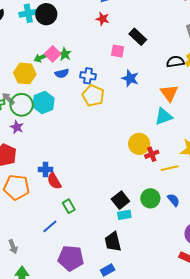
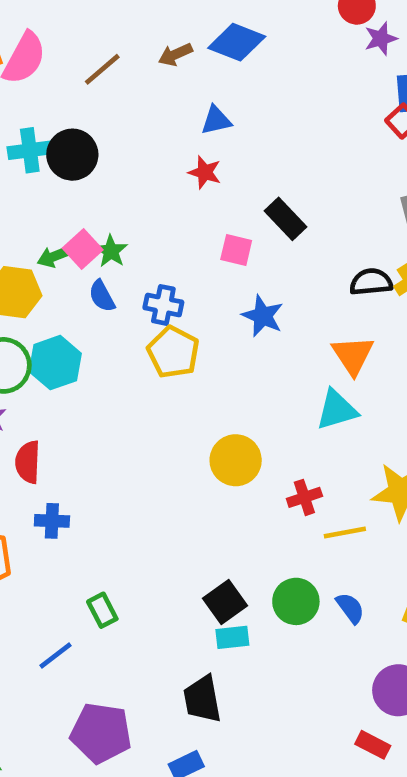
blue semicircle: (62, 73) -> (102, 296), turned 72
yellow circle: (139, 144) -> (236, 460), moved
red semicircle: (54, 181) -> (28, 462), moved, turned 30

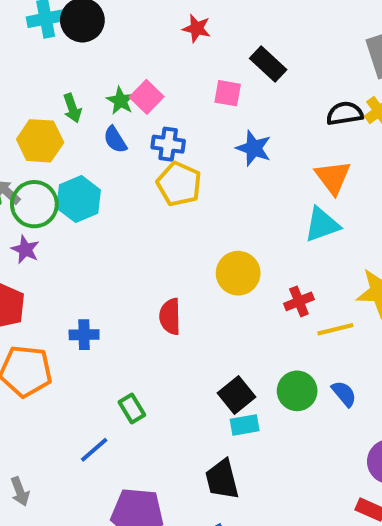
pink square: (83, 249) -> (147, 97), moved
green arrow: (54, 256) -> (72, 108), turned -84
red semicircle: (28, 462) -> (170, 316), moved

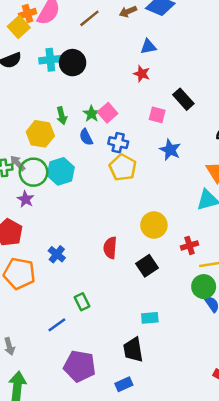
blue cross: (84, 335) -> (57, 254), turned 35
green circle: (297, 391) -> (204, 287), moved
black square: (236, 395) -> (147, 266), moved

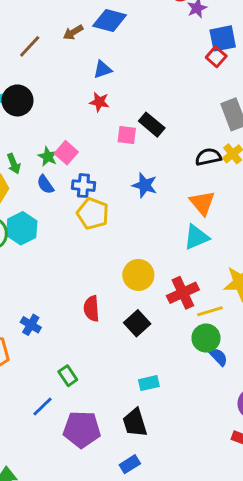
pink square: (157, 115) -> (127, 135), moved
red cross: (189, 245) -> (183, 293), size x1.5
purple pentagon: (80, 366) -> (82, 429), moved

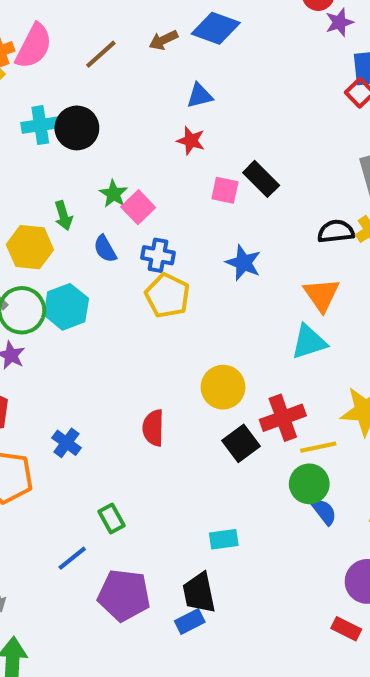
green star: (48, 156) -> (113, 194), moved
black square: (137, 323) -> (241, 443), moved
blue rectangle: (130, 464) -> (190, 622), moved

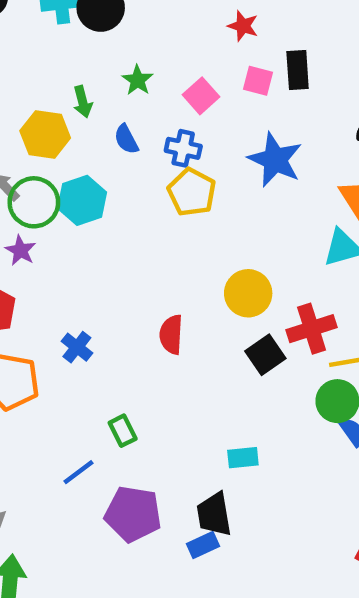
red star: (191, 141) -> (243, 26), moved
black rectangle: (261, 179) -> (298, 70), turned 39
pink square: (138, 207) -> (201, 96), moved
blue star: (243, 263) -> (275, 160), size x1.4

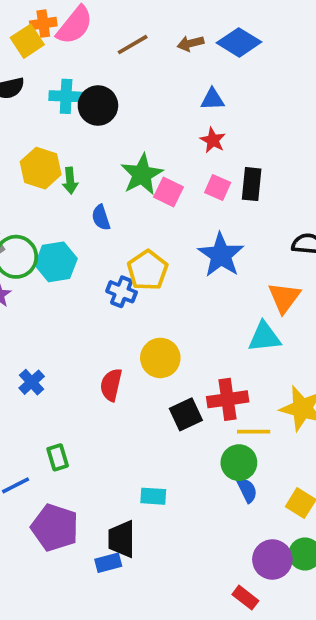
green star: (138, 80) -> (142, 174), moved, size x1.6
pink square: (201, 96) -> (169, 192), turned -32
yellow hexagon: (45, 134) -> (41, 168), moved
blue cross: (183, 148) -> (122, 292), moved
yellow circle: (248, 293) -> (160, 358), moved

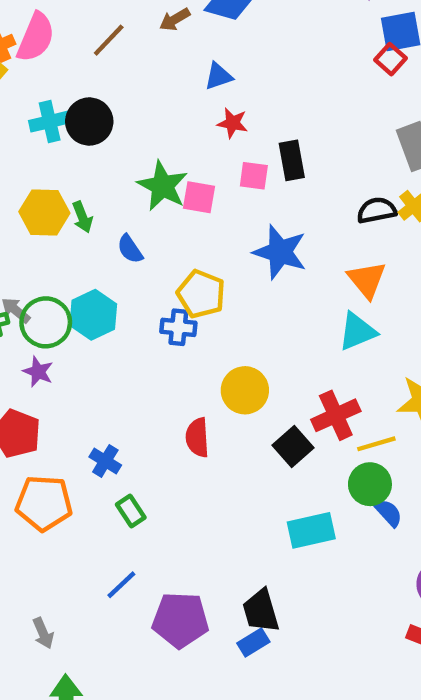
green rectangle: (58, 457) -> (131, 511), moved
cyan rectangle: (153, 496) -> (311, 530), moved, size x1.5

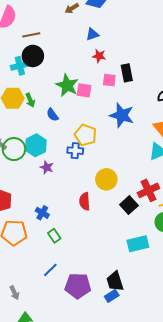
brown line: (109, 40) -> (31, 35), moved, turned 36
cyan cross: (50, 122) -> (20, 66), moved
purple star: (38, 372) -> (47, 167), moved

